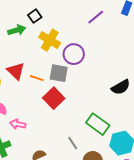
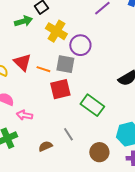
red square: (54, 98) -> (60, 89), turned 30
green rectangle: (98, 124) -> (92, 105), moved
gray line: (73, 143) -> (68, 134), moved

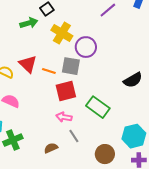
pink arrow: (24, 115) -> (64, 117), moved

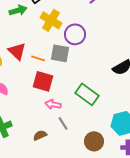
red square: (66, 91) -> (43, 81), moved, turned 30

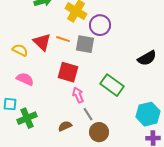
orange line: (38, 58) -> (63, 39), moved
pink arrow: (53, 104) -> (78, 95), turned 56
brown circle: (94, 141) -> (99, 132), moved

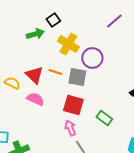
red square: (68, 72) -> (73, 105), moved
pink semicircle: (25, 79) -> (35, 99), moved
green rectangle: (112, 85) -> (104, 118), size x0.7

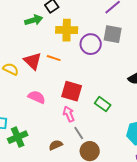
yellow cross: (68, 44) -> (67, 30), turned -30
gray square: (77, 77) -> (113, 34), moved
pink semicircle: (35, 99) -> (37, 97), moved

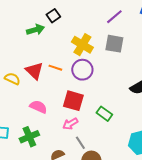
yellow cross: (67, 30) -> (82, 45), moved, turned 30
purple circle: (91, 44) -> (82, 70), moved
pink arrow: (69, 114) -> (70, 124), turned -98
green cross: (18, 137) -> (29, 137), moved

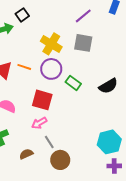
green rectangle: (104, 114) -> (73, 83), moved

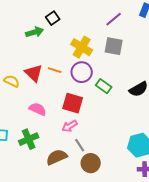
brown semicircle: (26, 154) -> (57, 157), size x1.5

